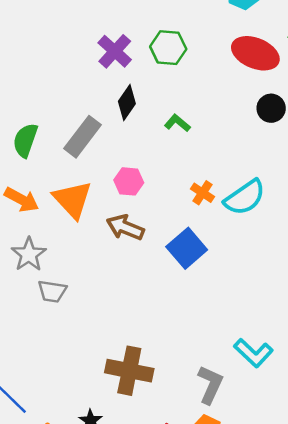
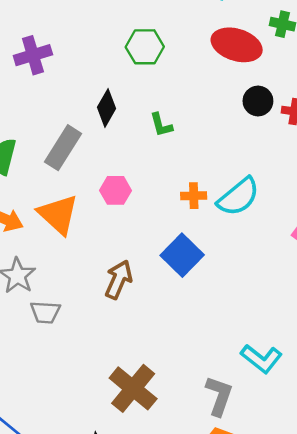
purple cross: (115, 51) -> (33, 55), moved, turned 36
green L-shape: (177, 123) -> (161, 125), turned -140
orange cross: (202, 193) -> (194, 196), turned -30
brown arrow: (125, 227) -> (119, 280), moved, turned 96
brown cross: (129, 371) -> (133, 388), turned 33

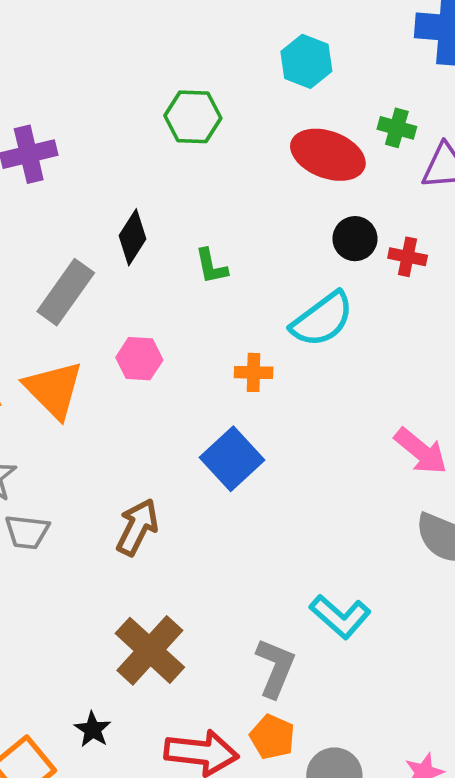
green hexagon: (145, 47) -> (193, 117), moved
cyan semicircle: (238, 197) -> (322, 319), moved
brown arrow: (119, 280) -> (137, 527), moved

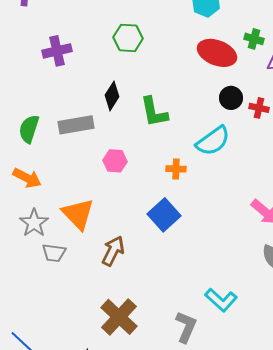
green hexagon: (193, 117) -> (128, 38), moved
green L-shape: (211, 266) -> (154, 112), size x1.6
gray rectangle: (66, 292) -> (76, 125), turned 44
orange triangle: (54, 390) -> (78, 214), moved

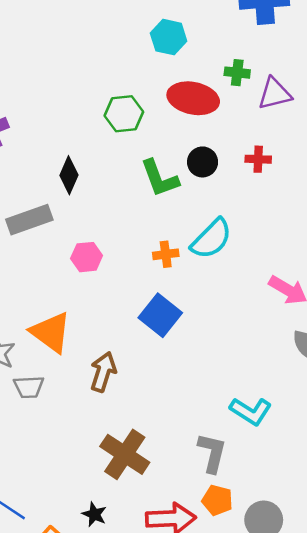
green hexagon: (128, 38) -> (124, 114), moved
black circle: (231, 98) -> (203, 162), moved
green L-shape: (154, 112) -> (160, 178), moved
cyan semicircle: (213, 141) -> (211, 239), moved

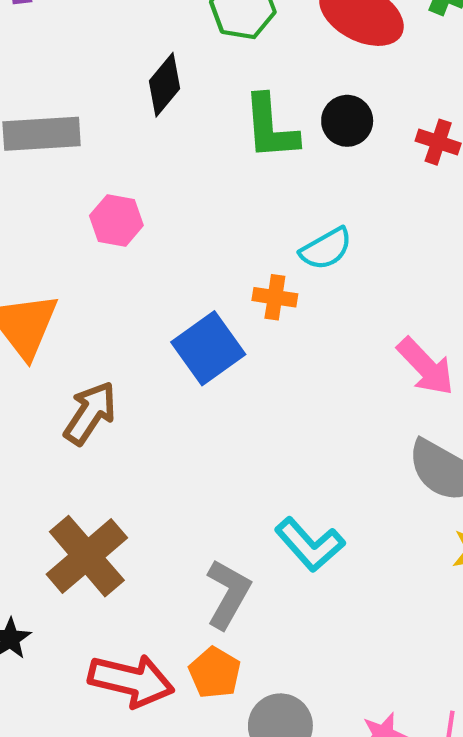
black diamond: (69, 175) -> (164, 85), moved
cyan semicircle: (211, 239) -> (326, 249), size x0.7
orange cross: (166, 254) -> (275, 297), moved

